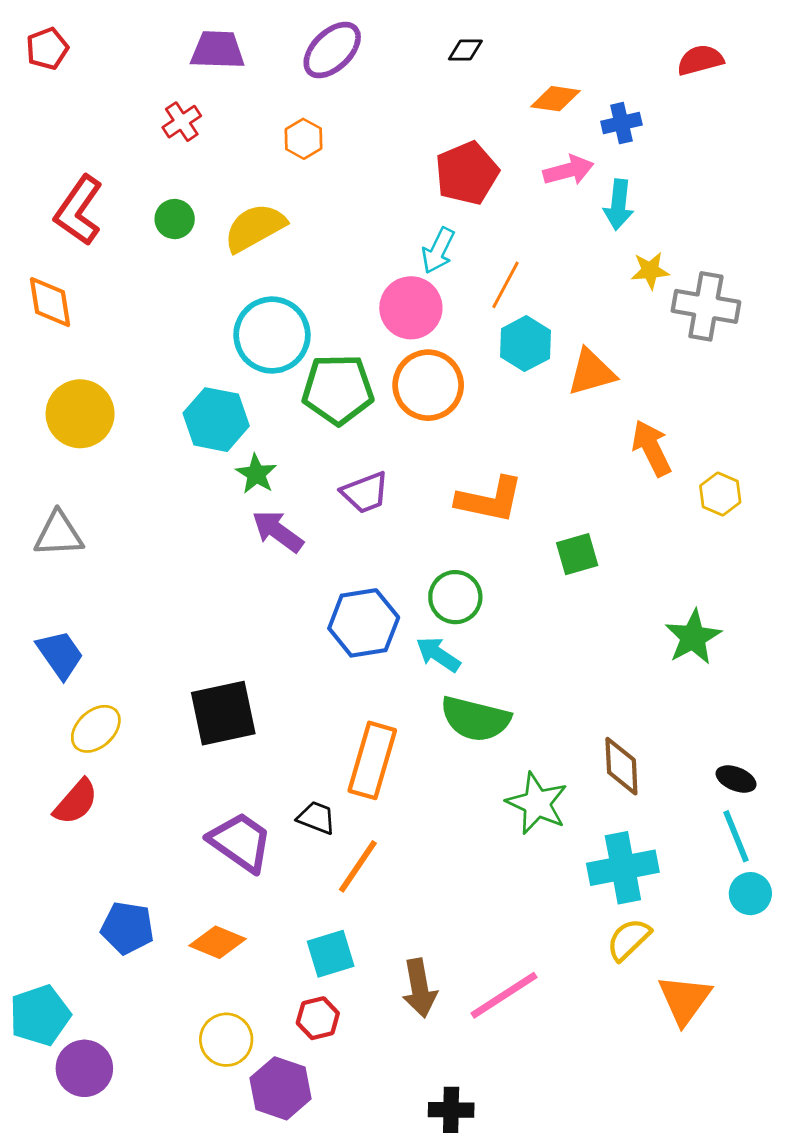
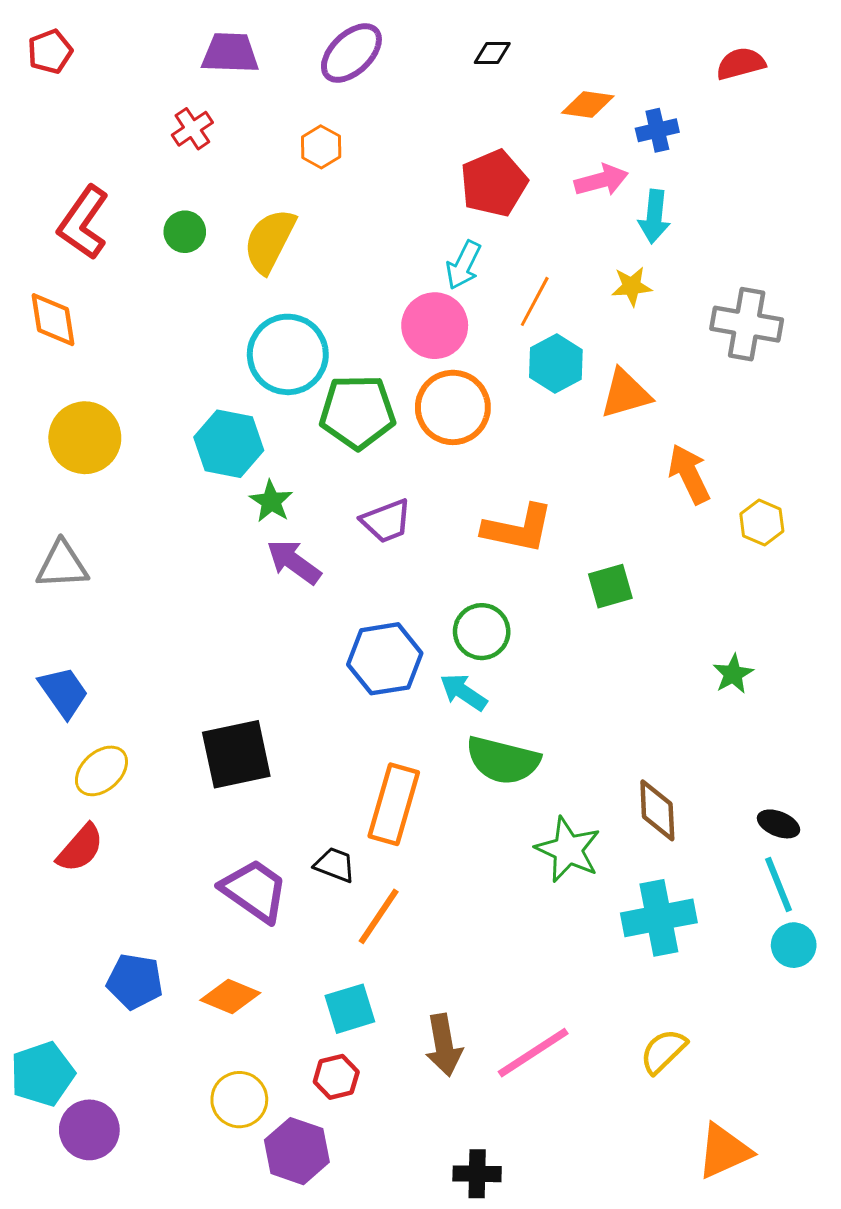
yellow semicircle: (255, 228) -> (270, 241), turned -34
yellow star: (650, 271) -> (632, 286), moved
green star: (693, 637) -> (733, 674), size x0.7
yellow semicircle: (629, 939) -> (663, 1051), moved
orange triangle: (684, 1000) -> (724, 1151), moved, turned 30

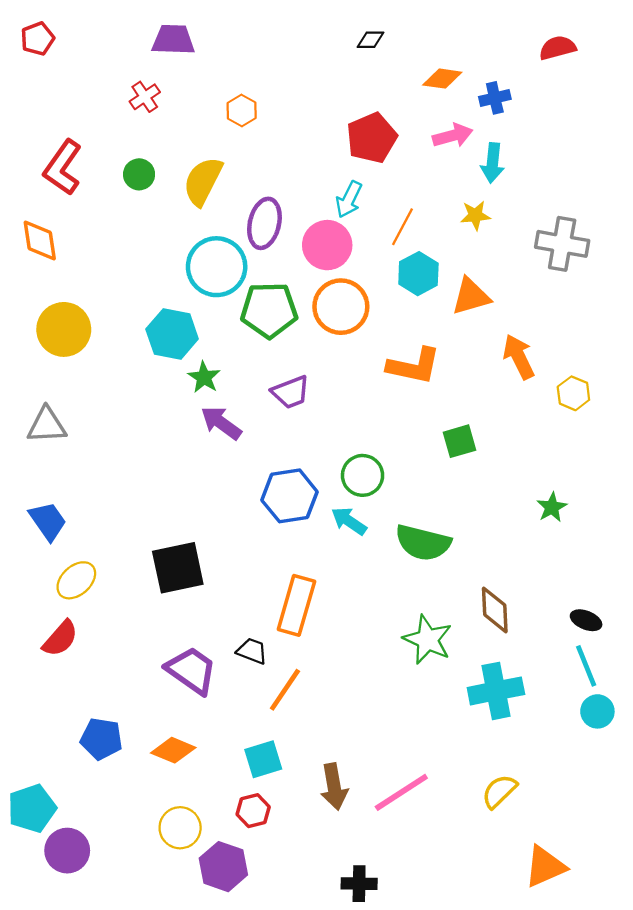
purple ellipse: (351, 53) -> (264, 223), moved, turned -33
orange L-shape: (518, 529) -> (414, 366), moved
green semicircle: (503, 760) -> (423, 543), moved

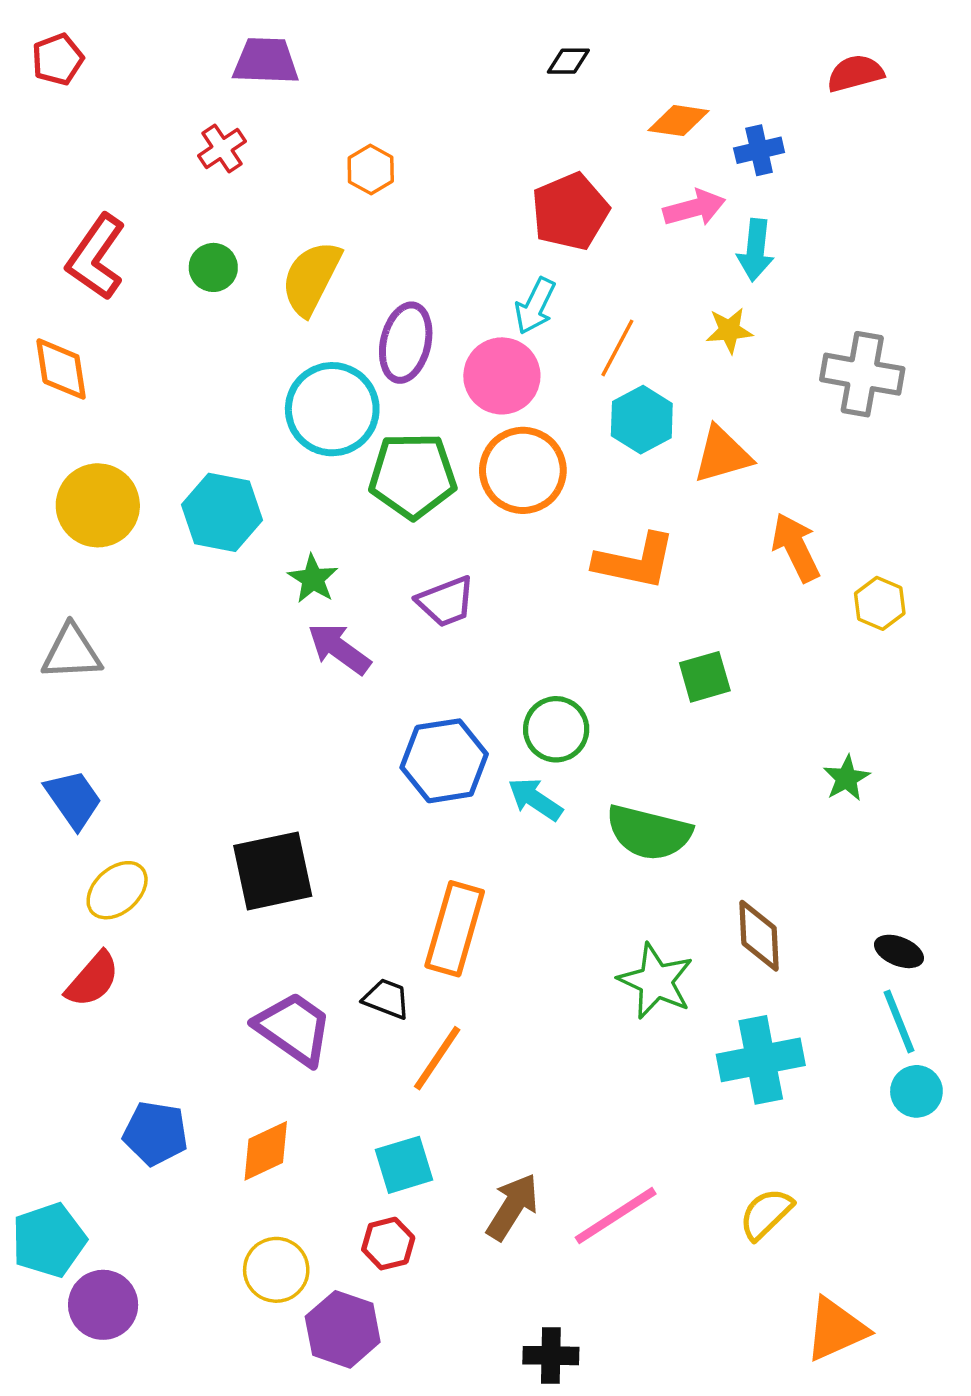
cyan hexagon: (172, 334) -> (222, 512), moved
orange diamond: (173, 750) -> (266, 1151), turned -48
brown arrow: (334, 787) -> (512, 1207), turned -138

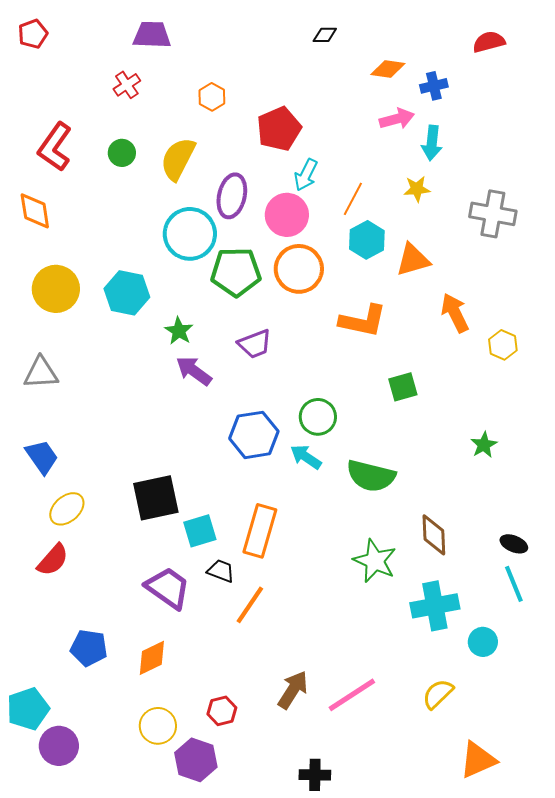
red pentagon: (570, 211) -> (279, 129), moved
cyan circle: (916, 1091) -> (483, 642), moved
cyan square: (404, 1165) -> (200, 531), moved

